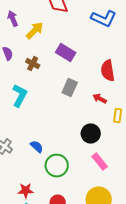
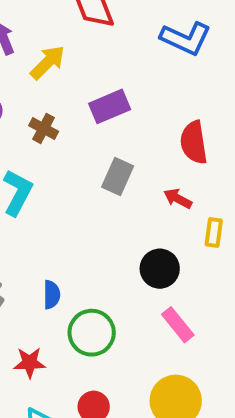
purple rectangle: (66, 53) -> (110, 106), turned -54
blue semicircle: (37, 147) -> (52, 295), turned 48
red star: (26, 191) -> (30, 363), moved

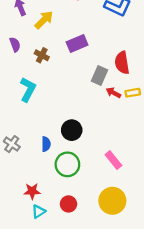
gray rectangle: (118, 177) -> (100, 76), moved
yellow rectangle: (214, 233) -> (133, 93), moved, turned 72
black circle: (160, 269) -> (72, 130), moved
red star: (30, 363) -> (32, 191), moved

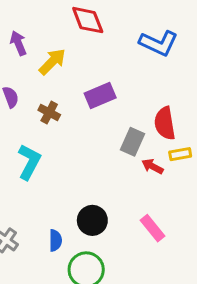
yellow rectangle: (133, 93) -> (180, 154), moved
pink rectangle: (113, 160) -> (152, 228), moved

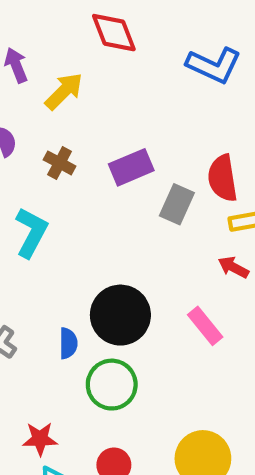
purple rectangle: (100, 96) -> (131, 167), moved
red arrow: (152, 166) -> (233, 267), moved
black circle: (92, 220) -> (120, 315), size x1.4

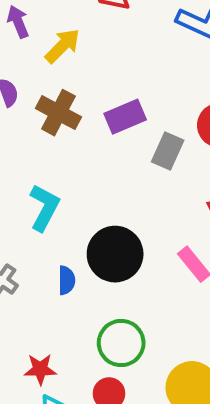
brown cross: (60, 163) -> (58, 113), size x1.5
cyan L-shape: (31, 232) -> (44, 208), moved
green circle: (112, 385) -> (121, 343), moved

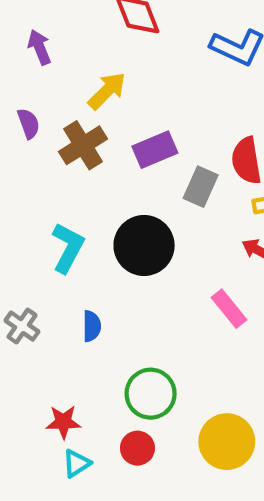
yellow arrow: (63, 46) -> (107, 91), moved
brown cross: (58, 113) -> (83, 145), turned 30
black circle: (115, 254) -> (144, 245), moved

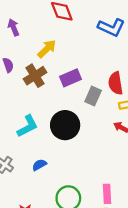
cyan L-shape: (68, 248) -> (27, 126), turned 35
pink rectangle: (229, 309) -> (107, 194), moved, turned 36
blue semicircle: (92, 326) -> (39, 165), turned -120

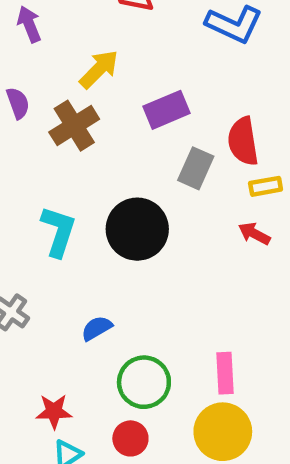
purple rectangle: (70, 78) -> (166, 110), moved
cyan L-shape: (27, 126) -> (58, 231), turned -45
blue semicircle: (39, 165) -> (97, 328), moved

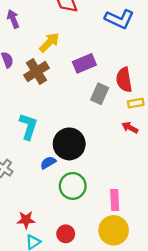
black circle: (137, 229) -> (69, 144), moved
blue semicircle: (97, 328) -> (48, 163), moved
green circle: (144, 382) -> (73, 186), moved

